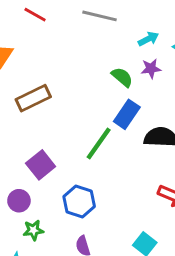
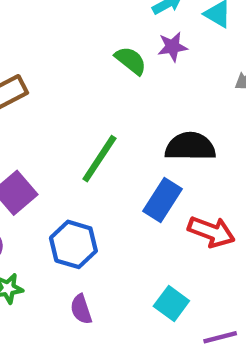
blue rectangle: (127, 114) -> (162, 200), moved

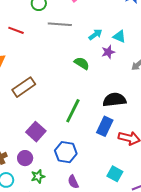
purple star: (172, 47) -> (108, 52), moved

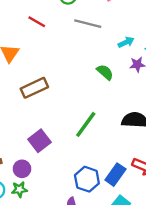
blue rectangle: (105, 126) -> (115, 175), moved
blue hexagon: (66, 152) -> (87, 179), moved
green star: (38, 176) -> (19, 189), moved

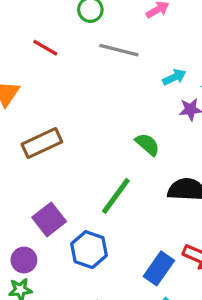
green semicircle: (105, 72) -> (147, 144), moved
blue hexagon: (87, 179) -> (89, 250), moved

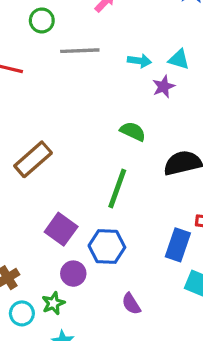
cyan arrow: (174, 77) -> (139, 61), turned 50
purple circle: (24, 260) -> (73, 274), moved

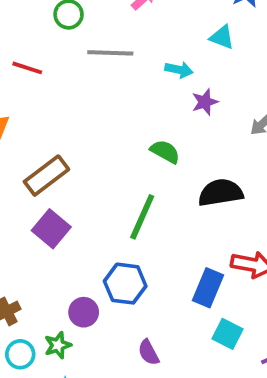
cyan triangle: (179, 59) -> (222, 37), moved
purple square: (61, 229) -> (51, 229), moved

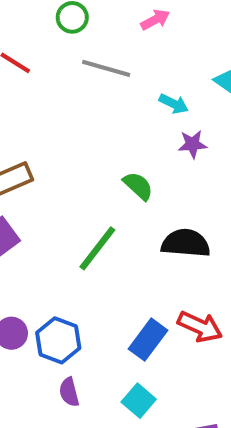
blue hexagon: (125, 284) -> (58, 340), moved
cyan square: (227, 334) -> (139, 401), moved

